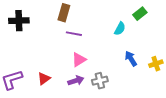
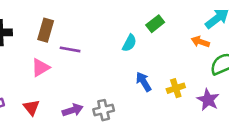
brown rectangle: (64, 13) -> (46, 30), moved
pink triangle: (79, 60) -> (40, 68), moved
red triangle: (44, 79) -> (31, 107), turned -32

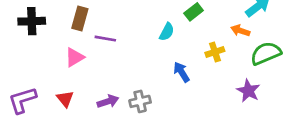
yellow cross: (176, 88) -> (215, 52), moved

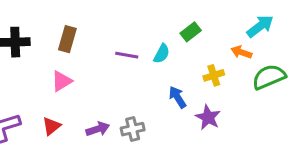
purple line: (105, 39) -> (127, 55), moved
purple star: (248, 91) -> (208, 117), moved
red triangle: (65, 99) -> (51, 126), turned 30

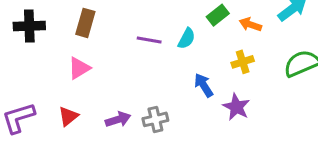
orange arrow: (241, 52) -> (250, 24), moved

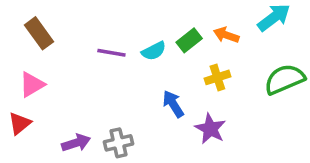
green rectangle: (218, 15) -> (189, 40), moved
brown rectangle: (85, 23) -> (39, 33), turned -52
cyan semicircle: (187, 38) -> (154, 51), turned 35
red triangle: (68, 116) -> (20, 123), moved

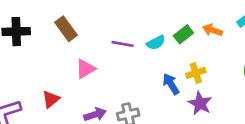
yellow cross: (217, 77) -> (196, 73), moved
pink triangle: (32, 85) -> (85, 69), moved

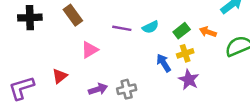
orange arrow: (212, 30) -> (208, 32), moved
green rectangle: (183, 34) -> (182, 31), moved

